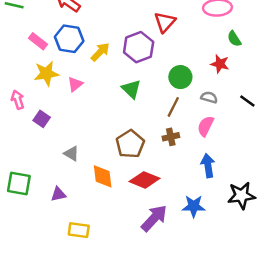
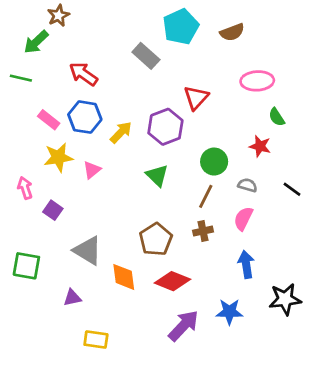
gray triangle: (72, 154) -> (88, 251), size x1.6
green square: (19, 184) -> (26, 266), moved

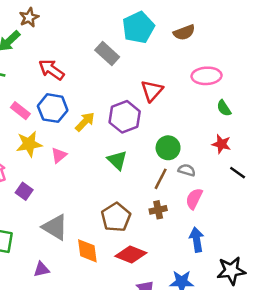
red star: (260, 146) -> (221, 144), moved
gray semicircle: (247, 185) -> (187, 170), moved

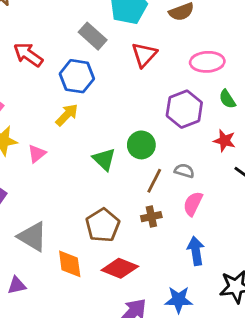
red triangle: (152, 91) -> (144, 55), moved
blue hexagon: (53, 108) -> (77, 76), moved
purple hexagon: (125, 117) -> (184, 109), moved
green circle: (168, 148) -> (141, 145), moved

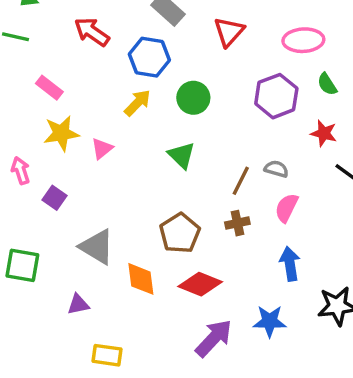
green circle: (141, 145) -> (193, 98), moved

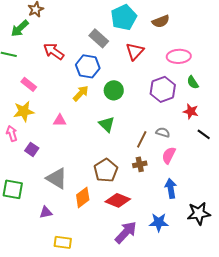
yellow star: (61, 133) -> (24, 111), moved
pink triangle: (102, 149) -> (60, 120), turned 40
orange diamond: (141, 279) -> (83, 197), turned 60

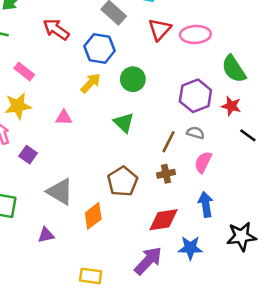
pink ellipse: (179, 56) -> (195, 34), moved
green semicircle: (193, 82) -> (234, 69), size x1.6
purple hexagon: (163, 89) -> (195, 96), moved
red diamond: (118, 200) -> (163, 220), moved, turned -30
yellow rectangle: (63, 242) -> (91, 276), moved

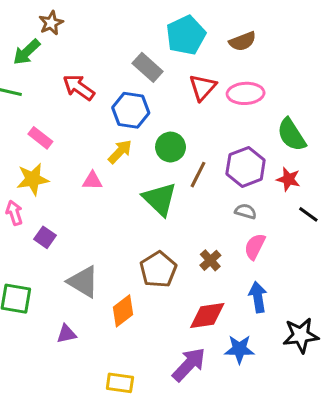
pink triangle: (64, 118) -> (92, 181), moved
green triangle: (124, 123) -> (160, 199), size x1.4
brown line: (169, 142) -> (198, 175), moved
brown cross: (166, 174) -> (210, 260), turned -30

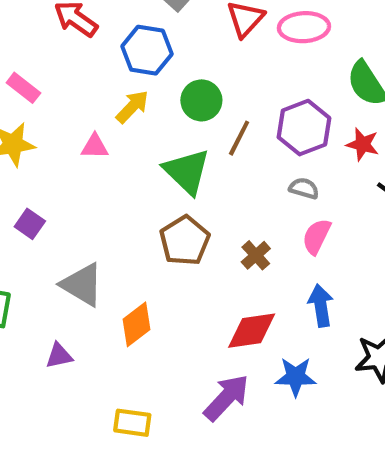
brown pentagon: (158, 270) -> (185, 241), moved

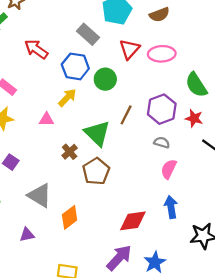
green circle: (201, 100) -> (105, 79), moved
brown cross: (256, 255) -> (70, 152), moved
blue star: (296, 377) -> (155, 262), moved, turned -30

